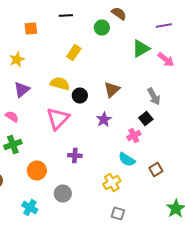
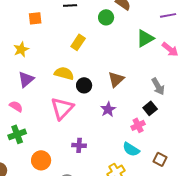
brown square: (156, 170) -> (160, 159), turned -32

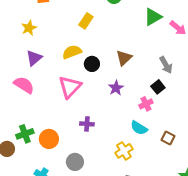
yellow semicircle: (64, 73) -> (72, 52), turned -36
pink semicircle: (16, 106) -> (24, 85), size x1.5
green cross: (17, 134) -> (25, 134), moved

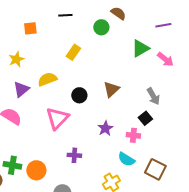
yellow semicircle: (72, 52) -> (47, 79), moved
purple star: (116, 88) -> (105, 128), moved
pink cross: (146, 104) -> (133, 135), turned 32
green cross: (25, 134) -> (12, 165), turned 30
brown square: (168, 138) -> (155, 169), size x1.5

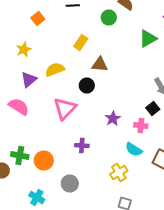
orange square: (30, 28) -> (38, 18), turned -32
brown triangle: (111, 89) -> (100, 64), moved, turned 48

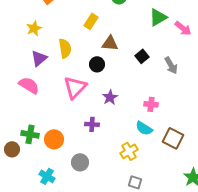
yellow semicircle: (55, 70) -> (65, 48), turned 102
black square: (153, 108) -> (142, 56), moved
purple star: (113, 118) -> (110, 97), moved

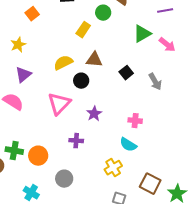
yellow rectangle: (91, 21) -> (83, 30), moved
yellow semicircle: (65, 48) -> (63, 63), moved, turned -108
brown square: (173, 138) -> (150, 184), moved

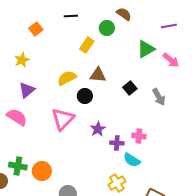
purple cross: (76, 141) -> (117, 143), moved

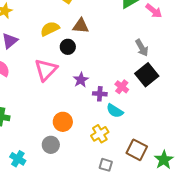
black square: (130, 88) -> (147, 75), moved, size x1.6
pink cross: (139, 136) -> (122, 87), turned 32
orange circle: (42, 171) -> (63, 122), moved

